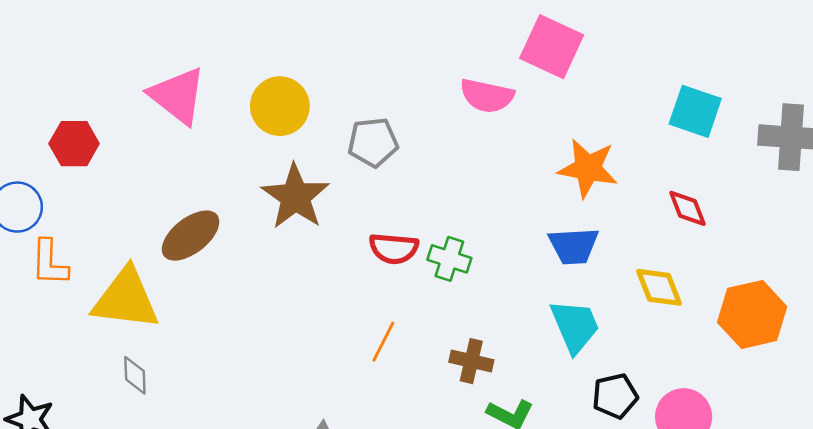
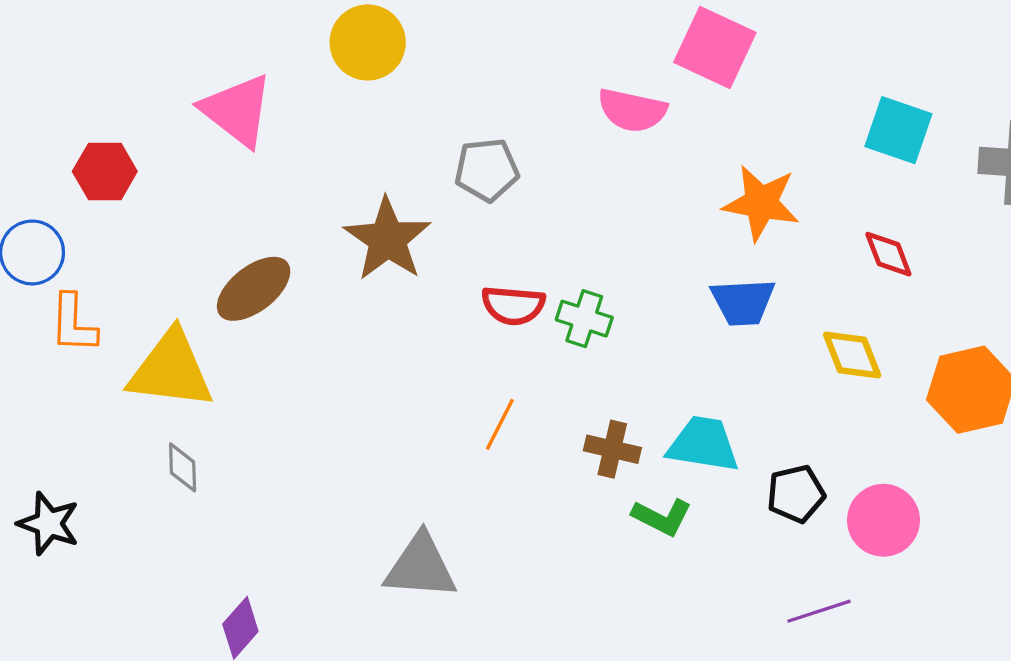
yellow circle: (280, 106) -> (368, 42), moved
cyan trapezoid: (575, 326) -> (703, 444), moved, turned -58

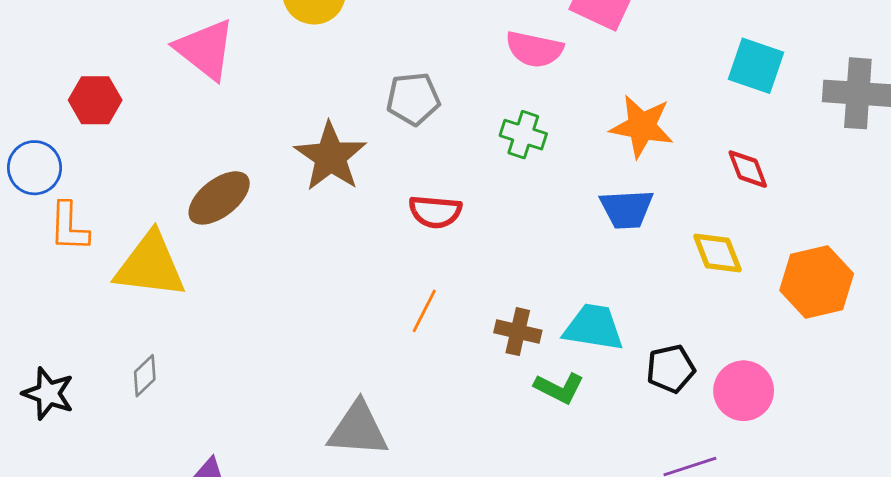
green cross: (584, 319) -> (523, 135), moved
gray diamond: (183, 467) -> (145, 376), moved, turned 48

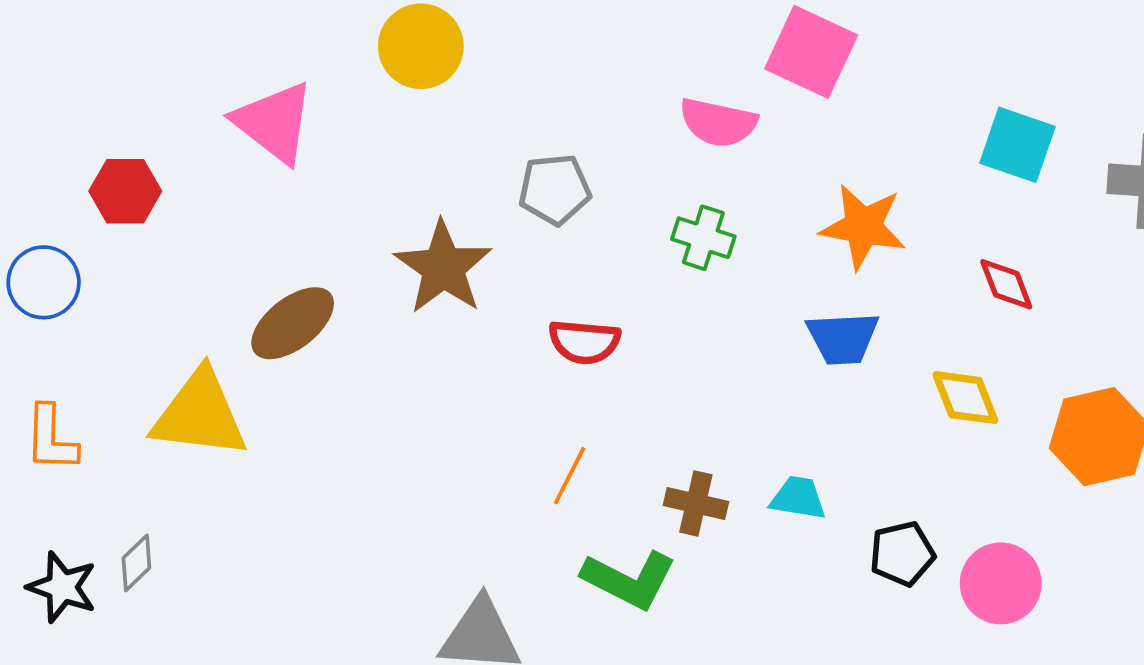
orange L-shape: (69, 227) -> (51, 438), moved
cyan trapezoid: (594, 327) -> (798, 498), size x0.7
gray diamond: (145, 376) -> (136, 563), moved
green L-shape: (559, 388) -> (629, 580), moved, size x1.4

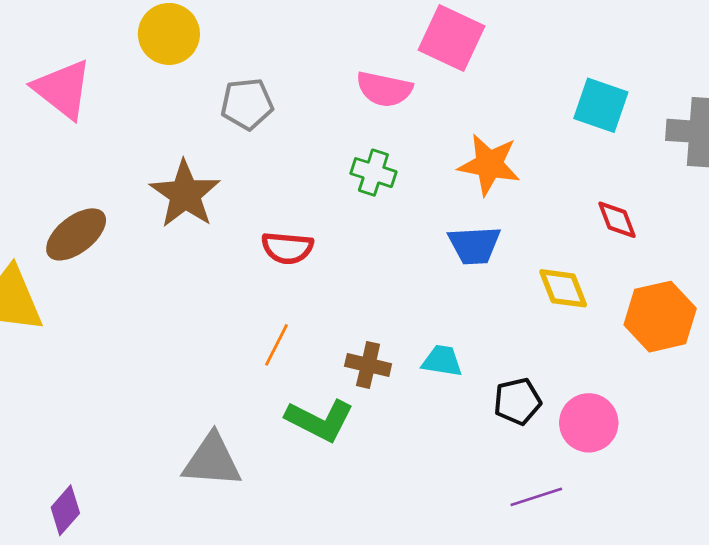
gray pentagon: (555, 189) -> (247, 104), moved
red diamond: (1006, 284) -> (617, 220), moved

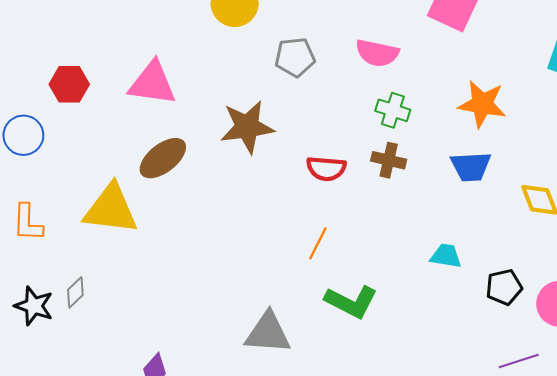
pink triangle: (63, 89) -> (152, 83), moved, turned -30
pink semicircle: (384, 89) -> (377, 53), moved
brown star: (185, 194) -> (247, 127), turned 30
brown cross: (368, 365) -> (389, 160), moved

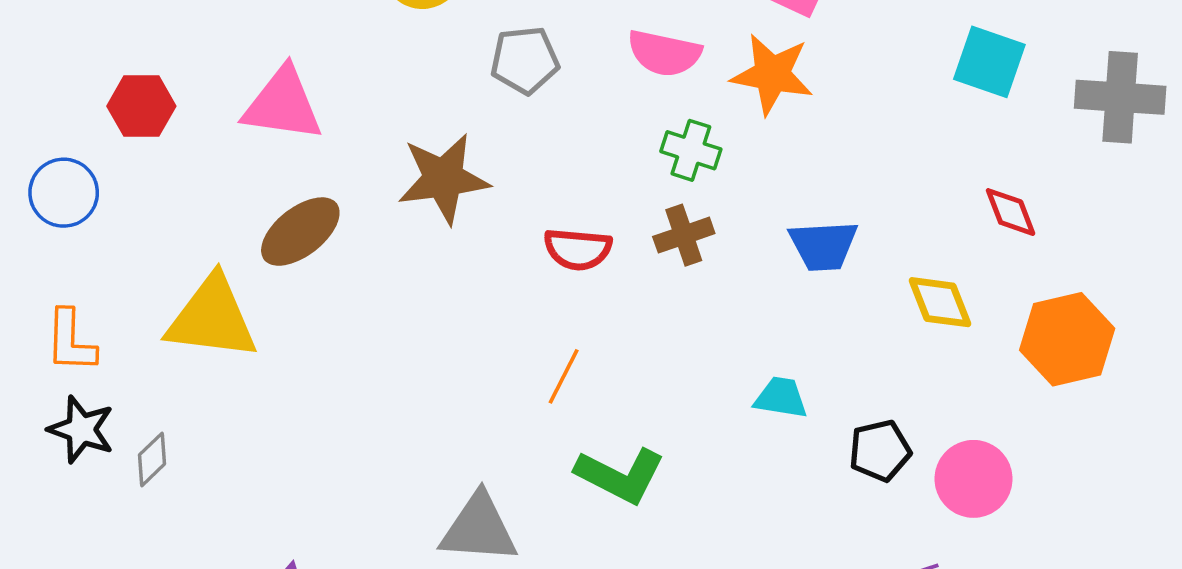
orange star: (482, 104) -> (772, 74), moved
brown cross: (389, 160) -> (684, 235), turned -32
black star: (34, 306) -> (81, 429), moved

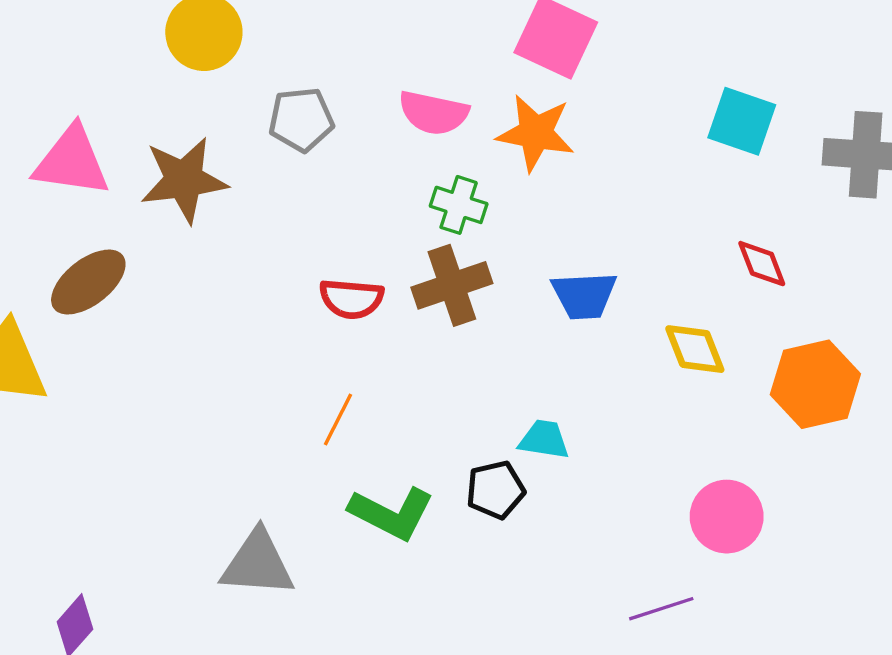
brown star: (443, 179) -> (184, 180), moved
brown cross: (684, 235) -> (452, 285), size x1.4
black pentagon: (880, 451) -> (495, 490), moved

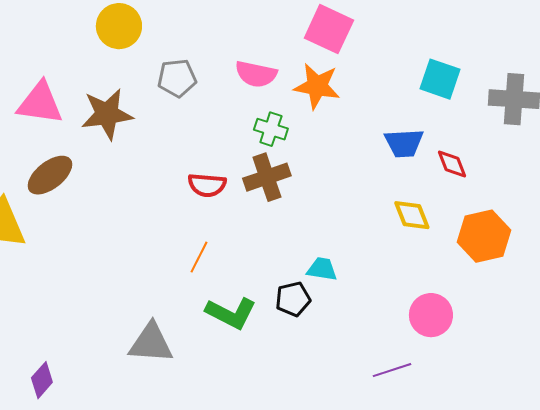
blue trapezoid: (584, 295) -> (404, 143), moved

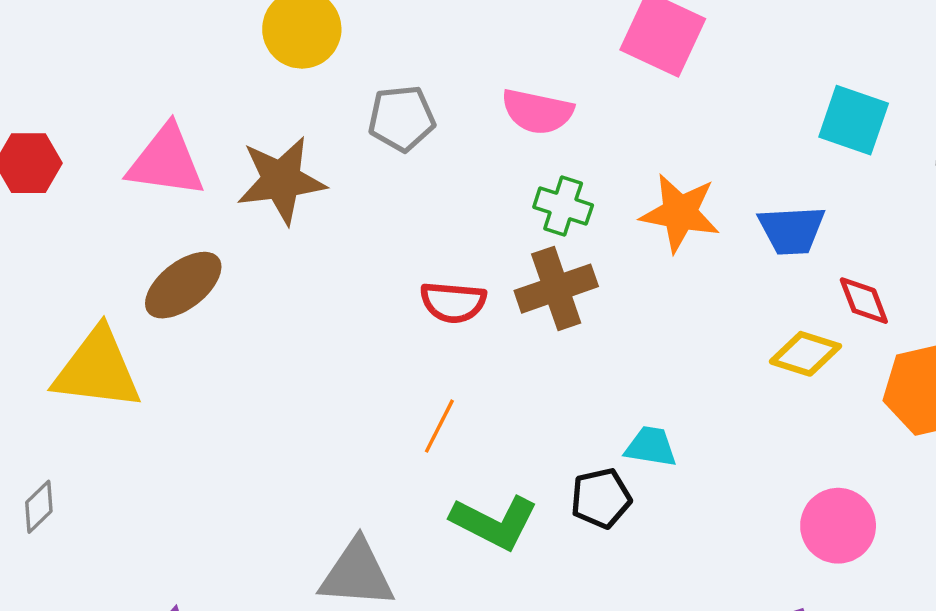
orange star: (317, 86) -> (680, 213), moved
red diamond: (452, 164) -> (864, 301), moved
yellow diamond: (412, 215) -> (805, 354), turned -51

